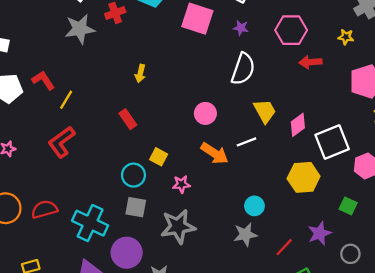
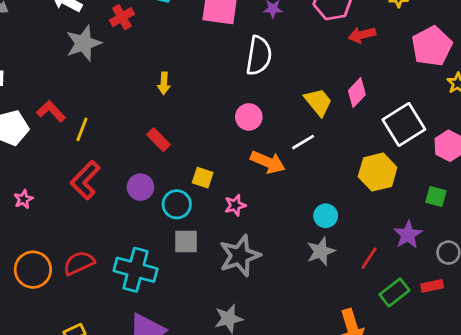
white semicircle: (243, 69) -> (259, 56), moved
pink diamond: (298, 125) -> (357, 93), moved
purple circle: (127, 253) -> (140, 187), moved, size x0.7

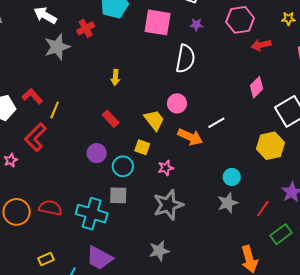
yellow trapezoid: (318, 102) -> (154, 120), moved
red L-shape: (85, 180) -> (35, 137), moved
gray square: (186, 242) -> (118, 195), moved
red semicircle: (79, 263) -> (50, 208), turned 35

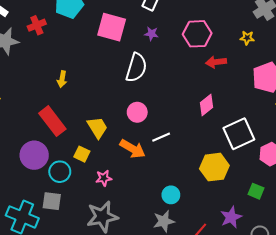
pink circle: (177, 103) -> (137, 112), moved
red rectangle: (111, 119) -> (52, 121), size x1.6
purple circle: (97, 153) -> (34, 155), size x1.4

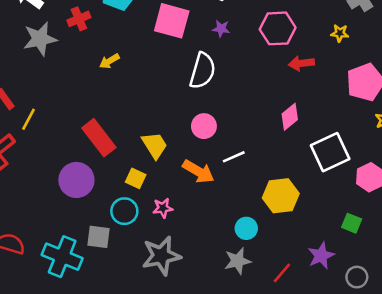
yellow arrow: (62, 79) -> (109, 61), moved, turned 49
yellow hexagon: (214, 167) -> (281, 196), moved
cyan circle: (60, 172) -> (124, 211), moved

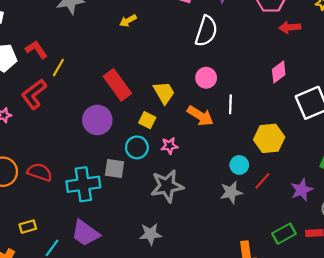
white line: (234, 157) -> (230, 104), turned -66
cyan cross: (62, 257) -> (83, 184), turned -32
red line: (282, 273) -> (262, 181), moved

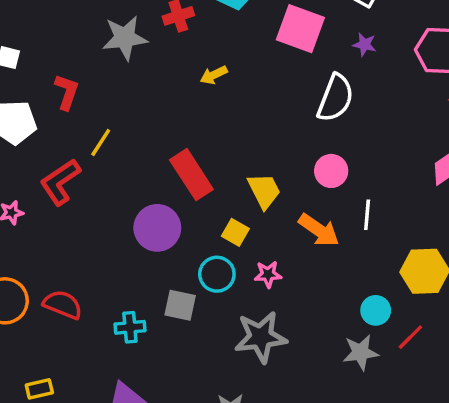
red L-shape: (36, 50) -> (67, 92), moved, turned 50
cyan cross: (83, 184) -> (130, 327), size x0.6

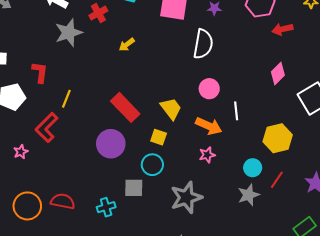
pink star: (268, 274) -> (207, 155), moved

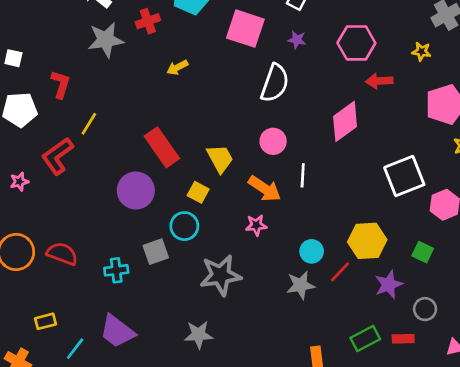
pink diamond: (278, 73) -> (345, 121), moved, size x1.4
yellow hexagon: (278, 138) -> (367, 241), moved
gray square: (134, 188) -> (156, 252), turned -30

